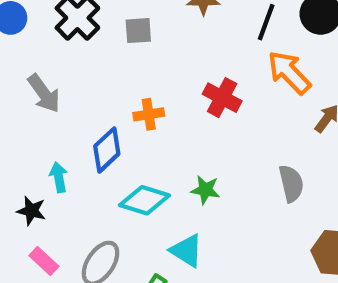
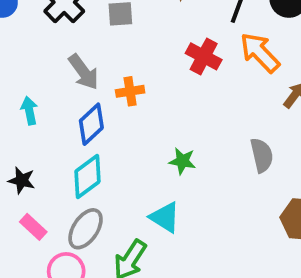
gray arrow: (44, 93) -> (84, 72), moved
red cross: (222, 98) -> (204, 56), moved
cyan arrow: (59, 177) -> (29, 111), moved
cyan diamond: (145, 200) -> (87, 177), moved, turned -54

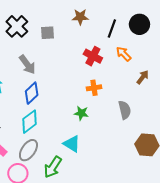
orange arrow: (260, 53) -> (124, 54), size x0.7
orange cross: (130, 91) -> (94, 88), moved

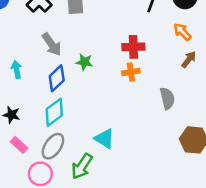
orange arrow: (124, 54) -> (182, 32), moved
red cross: (93, 56) -> (133, 47), moved, turned -30
green star: (81, 113) -> (84, 62), moved

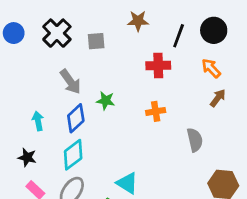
red cross: (133, 47) -> (158, 65), moved
cyan arrow: (16, 70) -> (38, 121), moved

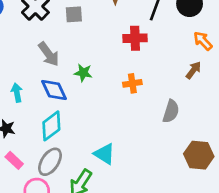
orange arrow: (211, 68) -> (203, 41), moved
blue diamond: (76, 118) -> (54, 90), turned -72
gray semicircle: (195, 140) -> (171, 111), turned 30

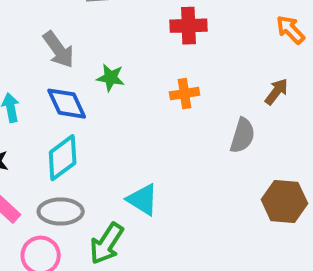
brown arrow: (194, 70) -> (276, 92), moved
gray ellipse: (50, 162) -> (61, 212), turned 56

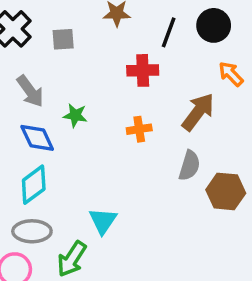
brown arrow: (276, 92) -> (198, 112), moved, size x1.6
cyan triangle: (143, 200) -> (103, 221), turned 32
brown hexagon: (284, 202) -> (226, 191), moved

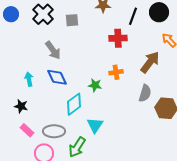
green star: (75, 115) -> (95, 85), moved
cyan diamond: (34, 185) -> (74, 104), moved

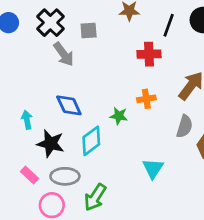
gray arrow: (53, 50) -> (64, 54), moved
cyan arrow: (29, 79) -> (27, 120), moved
black star: (21, 106) -> (50, 143), moved, size x1.5
cyan triangle: (95, 125) -> (153, 168), moved

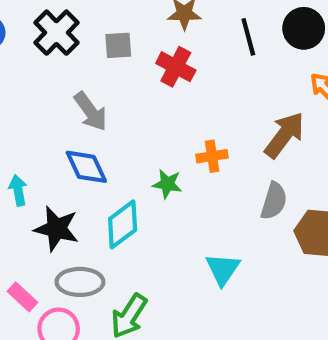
black line: (169, 25) -> (248, 37), turned -35
gray arrow: (64, 54) -> (91, 111), moved
red cross: (149, 54) -> (176, 67), moved, turned 30
pink rectangle: (29, 175) -> (22, 297), moved

